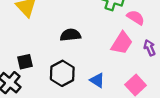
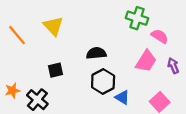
black square: (25, 62) -> (55, 70), moved
black hexagon: (62, 73) -> (103, 81), moved

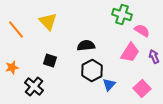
black square: (55, 70) -> (50, 60), turned 32
orange star: (12, 91) -> (12, 68), moved
blue triangle: (122, 97) -> (109, 84), turned 40

